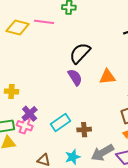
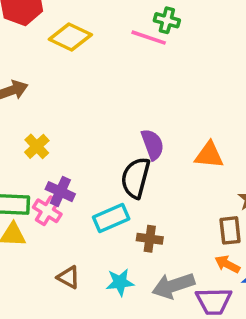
pink line: (44, 22) -> (149, 38), moved
black semicircle: (80, 53) -> (136, 178), moved, turned -40
yellow cross: (11, 91) -> (37, 146), turned 32
purple cross: (30, 114) -> (60, 192), turned -35

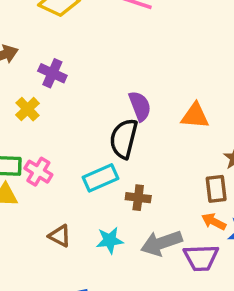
purple cross: (60, 192) -> (52, 73), moved

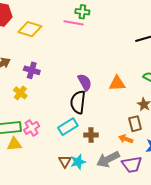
pink cross: (38, 172) -> (32, 128), turned 35
orange arrow: (214, 222) -> (126, 139), moved
brown triangle: (60, 236) -> (65, 161), moved, turned 40

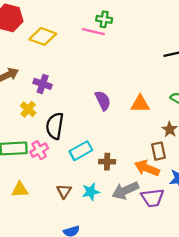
black semicircle: (78, 102) -> (55, 126), moved
orange arrow: (126, 139) -> (147, 168), size x1.5
yellow triangle: (14, 144) -> (20, 190), moved
brown triangle: (65, 161) -> (64, 191), moved

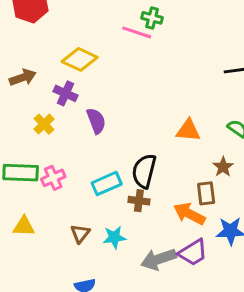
yellow diamond: (43, 36) -> (80, 59), moved
purple semicircle: (103, 101) -> (96, 121), moved
black semicircle: (55, 126) -> (144, 171), moved
gray arrow: (125, 190) -> (158, 259), moved
purple trapezoid: (152, 198) -> (193, 252), turned -30

